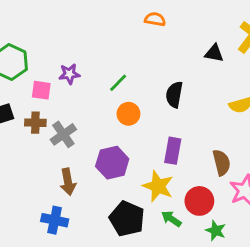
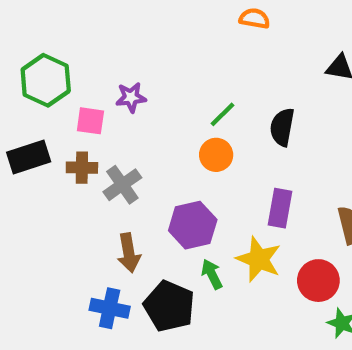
green line: (118, 83) -> (223, 114), moved
black pentagon: (127, 219) -> (169, 306), moved
green arrow: (171, 219) -> (212, 274), moved, turned 30

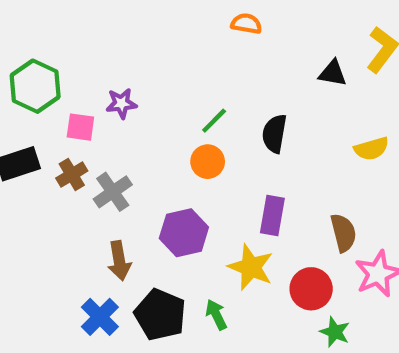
brown cross: (82, 168) -> (72, 175), turned -32
green arrow: (212, 274) -> (216, 315), moved
blue cross: (110, 308) -> (100, 317), turned 33

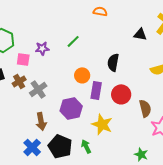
green line: (214, 121) -> (73, 41), moved
purple rectangle: (272, 215) -> (96, 90), moved
red circle: (311, 289) -> (121, 94), moved

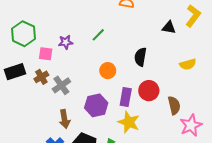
purple rectangle: (96, 90) -> (126, 97), moved

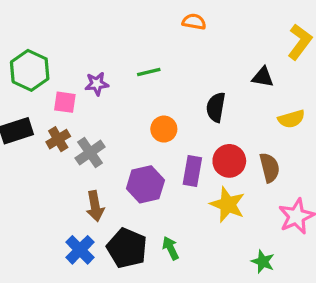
black triangle: (169, 27) -> (263, 77), moved
green line: (98, 35) -> (149, 72), turned 32
brown semicircle: (174, 105) -> (270, 168), moved
yellow star: (129, 122) -> (228, 205), moved

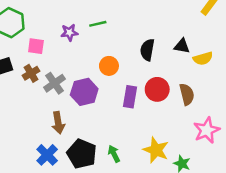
black triangle: (263, 77) -> (182, 46), moved
purple star: (97, 84) -> (69, 32), moved
purple hexagon: (145, 184) -> (84, 92), moved
yellow star: (228, 205) -> (156, 150), moved

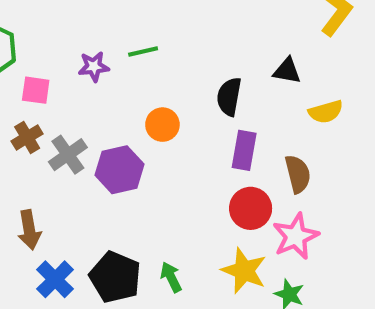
black triangle: (182, 46) -> (287, 71), moved
red circle: (157, 89) -> (251, 208), moved
purple rectangle: (130, 97) -> (244, 150), moved
brown arrow: (58, 123) -> (29, 230), moved
pink star: (207, 130) -> (296, 236), moved

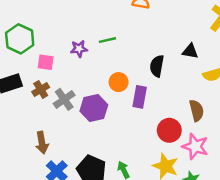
purple rectangle: (244, 150) -> (140, 97), moved
pink star: (296, 236) -> (195, 146), turned -30

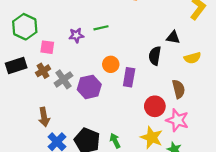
black semicircle: (157, 66) -> (155, 56), moved

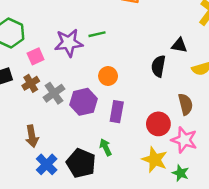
purple star: (76, 35) -> (69, 43), size x1.6
pink square: (47, 47) -> (36, 56), turned -32
purple rectangle: (129, 77) -> (117, 112), moved
green arrow: (115, 141) -> (106, 147), moved

